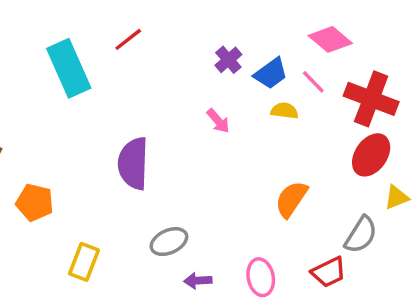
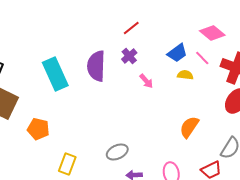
red line: (128, 39) -> (131, 28), moved
purple cross: (228, 60) -> (129, 56), moved
cyan rectangle: (69, 68) -> (55, 74), moved
purple semicircle: (133, 163) -> (96, 66), moved

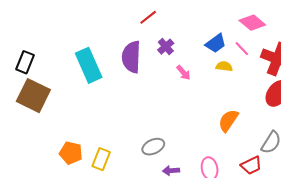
red line: (131, 28) -> (148, 17), moved
orange pentagon: (38, 129) -> (71, 153), moved

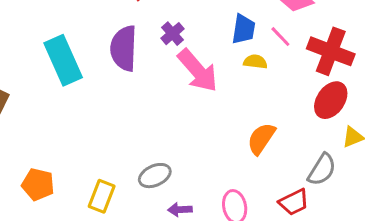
blue trapezoid: (216, 43) -> (243, 29), turned -45
pink arrow: (183, 73) -> (198, 71), size x2.0
yellow rectangle: (101, 159) -> (102, 196), moved

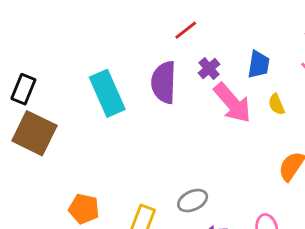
blue trapezoid: (243, 29) -> (259, 64), moved
yellow semicircle: (255, 62) -> (276, 104), moved, turned -120

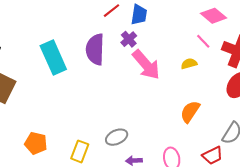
blue trapezoid: (259, 64) -> (139, 15), moved
yellow semicircle: (276, 104) -> (189, 64), moved, turned 98

